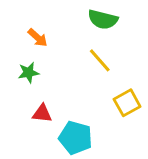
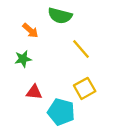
green semicircle: (103, 19) -> (60, 16), moved
yellow square: (127, 103) -> (85, 88), moved

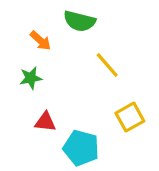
yellow square: (85, 88) -> (130, 117), moved

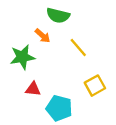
orange arrow: (40, 41) -> (43, 36), moved
green star: (31, 78) -> (22, 57), size x1.5

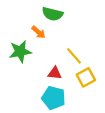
yellow line: (78, 48) -> (74, 56), moved
red triangle: (33, 89) -> (55, 73), moved

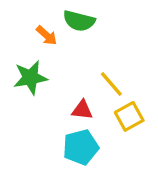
orange arrow: (39, 32) -> (47, 35), moved
cyan pentagon: (54, 98) -> (81, 147), turned -30

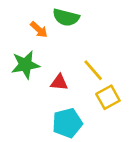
red triangle: (82, 110) -> (59, 82), moved

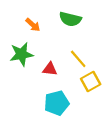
green semicircle: (66, 17) -> (70, 19), moved

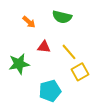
green star: (21, 54) -> (19, 64), moved
red triangle: (50, 69) -> (44, 47), moved

